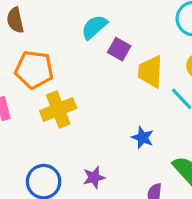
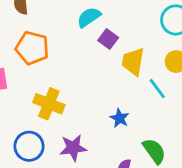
yellow cross: (58, 109) -> (49, 104), moved, turned 36
purple star: (94, 177) -> (73, 148), size x1.4

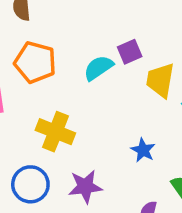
cyan semicircle: (89, 17) -> (98, 68), moved
purple square: (108, 39) -> (130, 52), turned 30

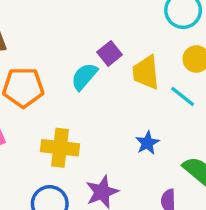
blue star: (143, 150) -> (147, 143), turned 30

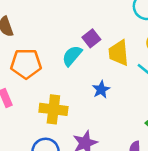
blue star: (147, 143) -> (101, 89), moved

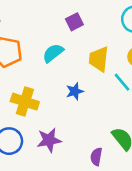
purple square: (91, 38) -> (74, 22), moved

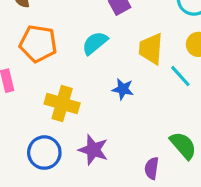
blue star: (75, 91) -> (123, 89), turned 30
purple star: (49, 140) -> (93, 150), turned 30

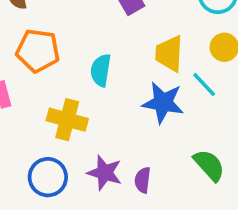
cyan semicircle: (95, 43) -> (101, 70), moved, turned -40
blue star: (123, 89) -> (163, 103), moved, size x1.6
purple semicircle: (152, 168) -> (143, 180), moved

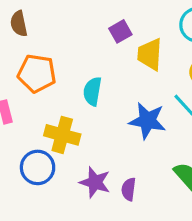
yellow trapezoid: (169, 54) -> (150, 54), moved
blue circle: (48, 177) -> (38, 167), moved

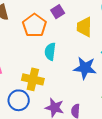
purple square: (120, 31) -> (58, 12), moved
orange pentagon: (37, 73) -> (34, 25), moved, turned 30

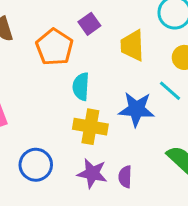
yellow cross: (33, 79) -> (90, 127), moved

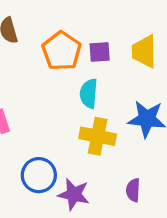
purple square: (89, 24) -> (100, 52), moved, turned 30
purple star: (92, 173) -> (74, 194), moved

